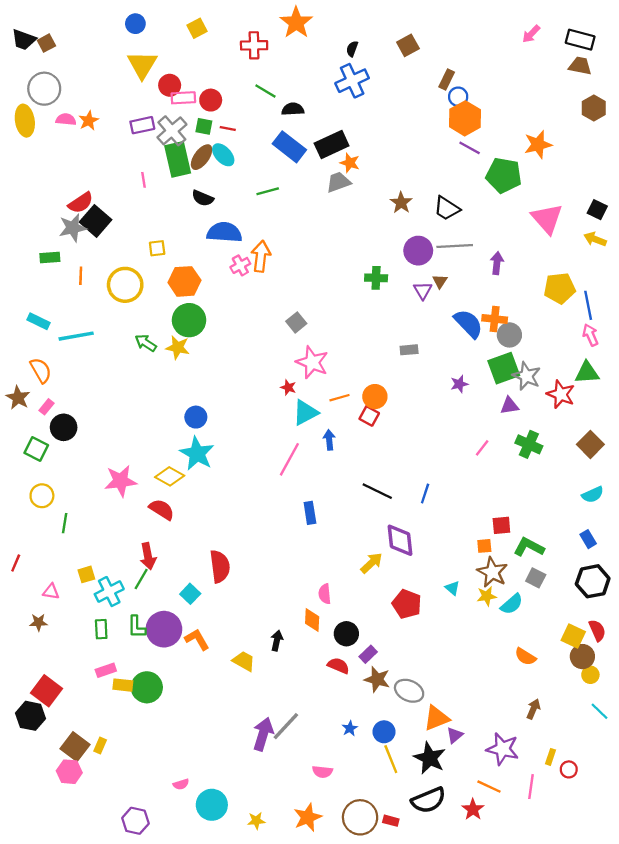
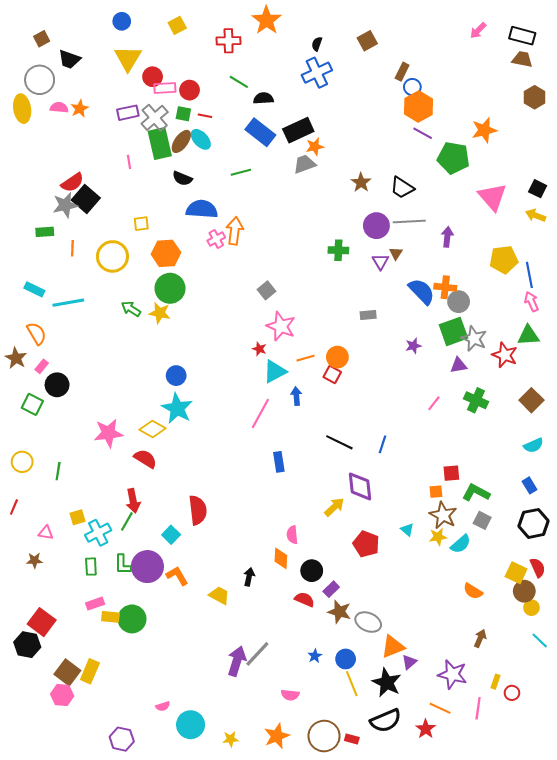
black trapezoid: (24, 40) -> (69, 59), moved
orange star: (350, 163) -> (315, 147), turned -30
yellow circle: (42, 496) -> (22, 462), moved
yellow rectangle: (100, 745) -> (90, 671), size x1.6

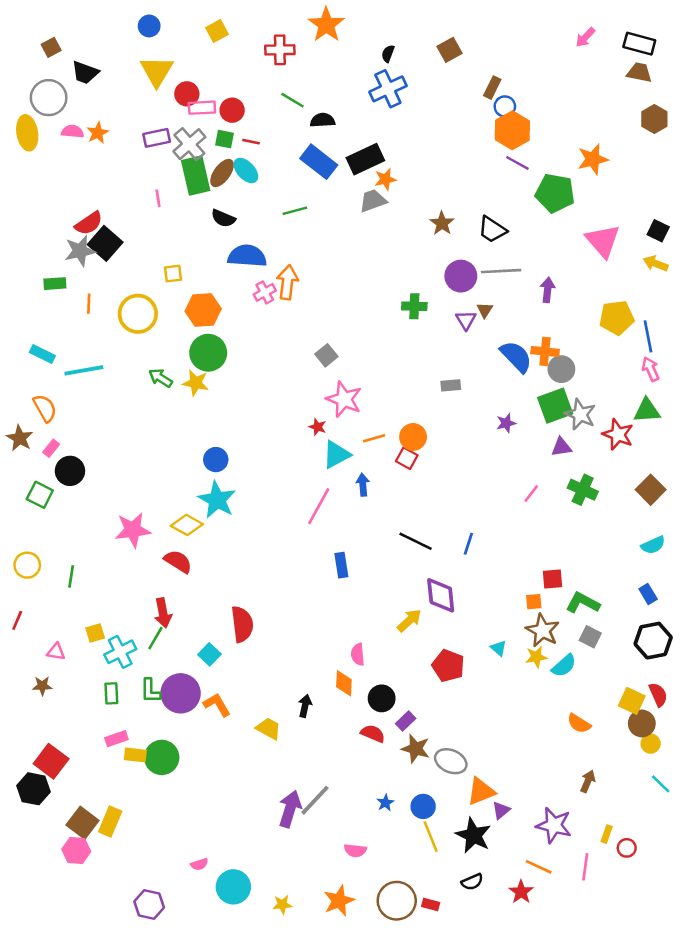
black semicircle: (386, 721) -> (472, 882), size x0.6

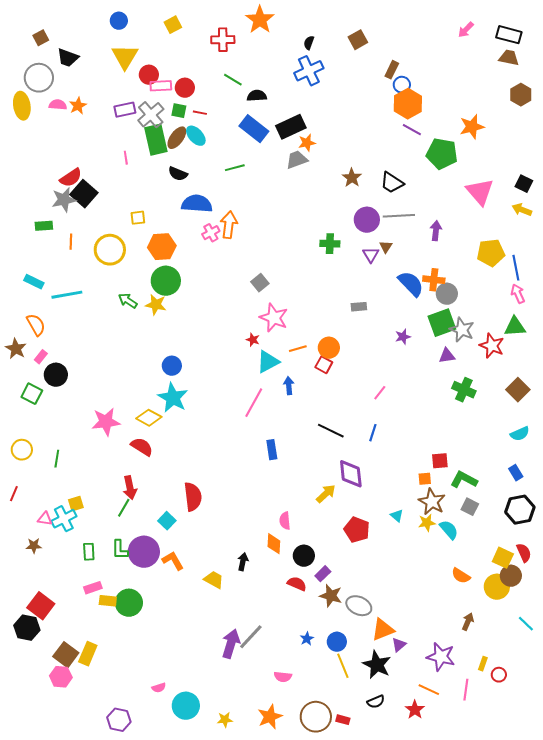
pink line: (531, 494) -> (380, 393), moved
cyan cross: (120, 652) -> (64, 519), moved
cyan semicircle: (564, 666) -> (449, 530), turned -90
yellow circle: (651, 744) -> (497, 587), moved, size x1.6

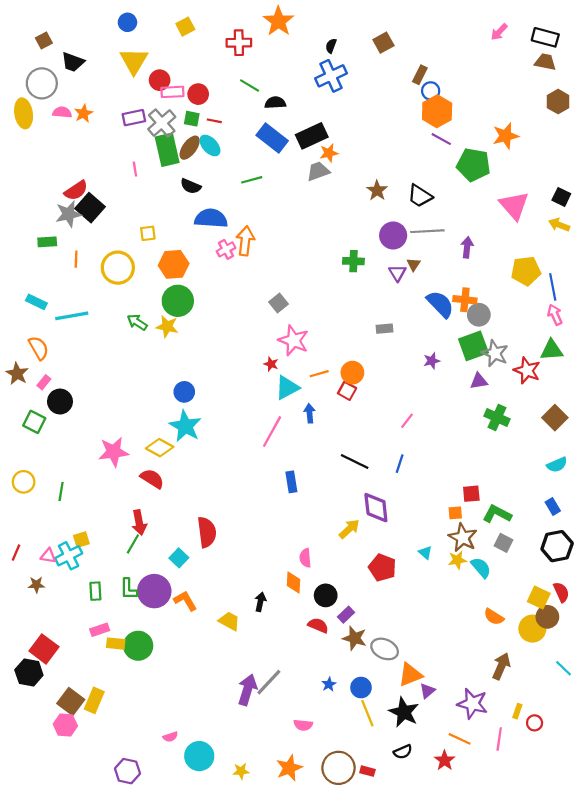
red line: (14, 494) -> (16, 553), moved
brown arrow: (468, 622) -> (501, 666), size x1.4

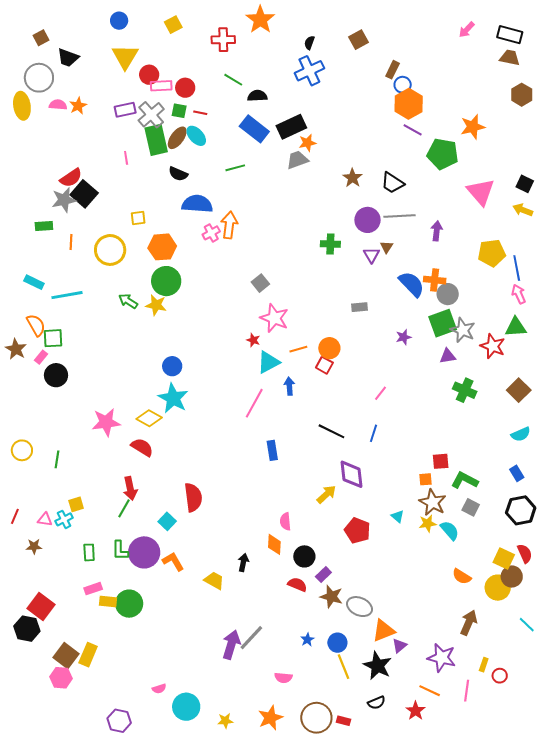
green square: (34, 422) -> (53, 338), moved, turned -30
cyan cross: (69, 556) -> (64, 519), size x0.7

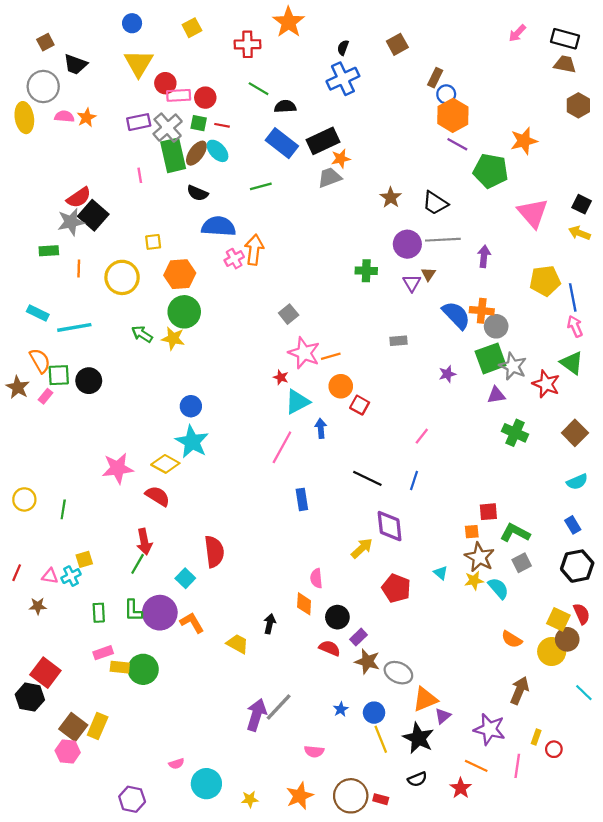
green triangle: (516, 327) -> (572, 363), turned 40
orange circle: (329, 348) -> (341, 386), moved
orange line: (298, 349) -> (331, 356), moved
black circle: (56, 375) -> (89, 381), moved
gray square: (471, 507) -> (522, 563), turned 36

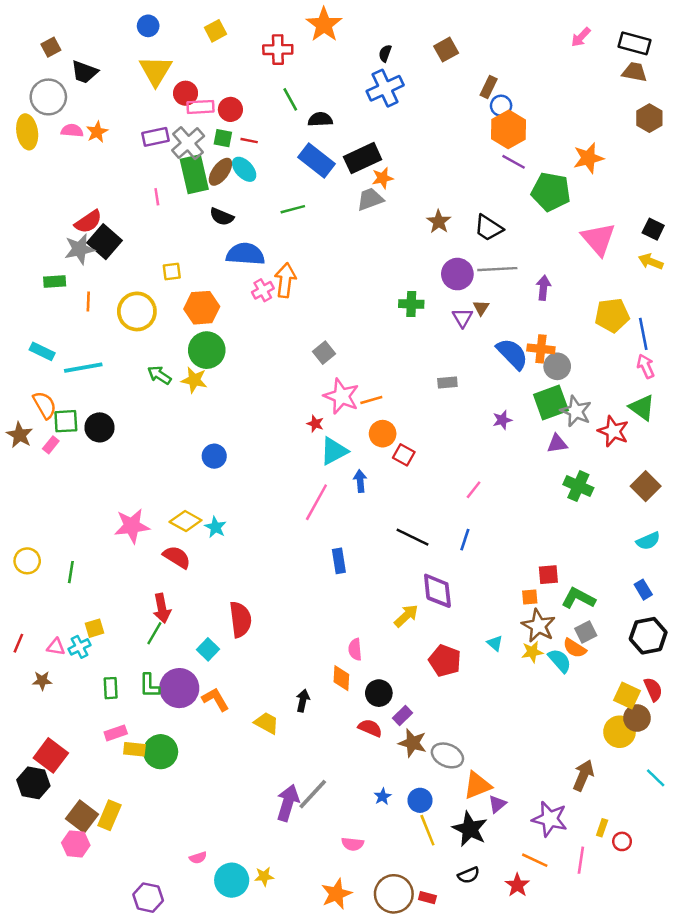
green line: (259, 89) -> (290, 99), turned 30
cyan star: (192, 442) -> (215, 527), moved, size x0.6
orange semicircle: (512, 639) -> (575, 648), moved
yellow star: (250, 799) -> (264, 876), moved

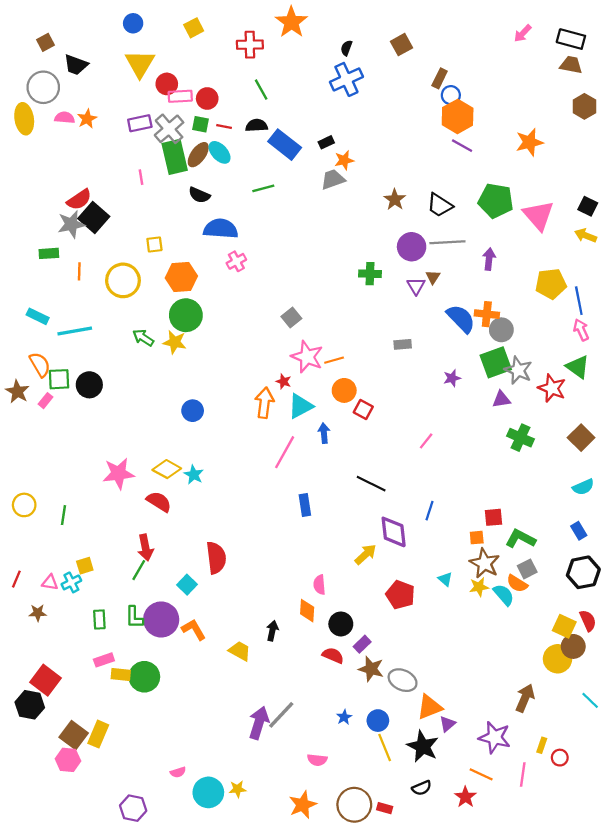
black semicircle: (320, 119) -> (257, 125), moved
black rectangle: (363, 158) -> (326, 142), size x0.5
green pentagon: (551, 192) -> (496, 201), moved
orange arrow: (285, 280) -> (264, 403), moved
blue line: (465, 540) -> (430, 511), moved

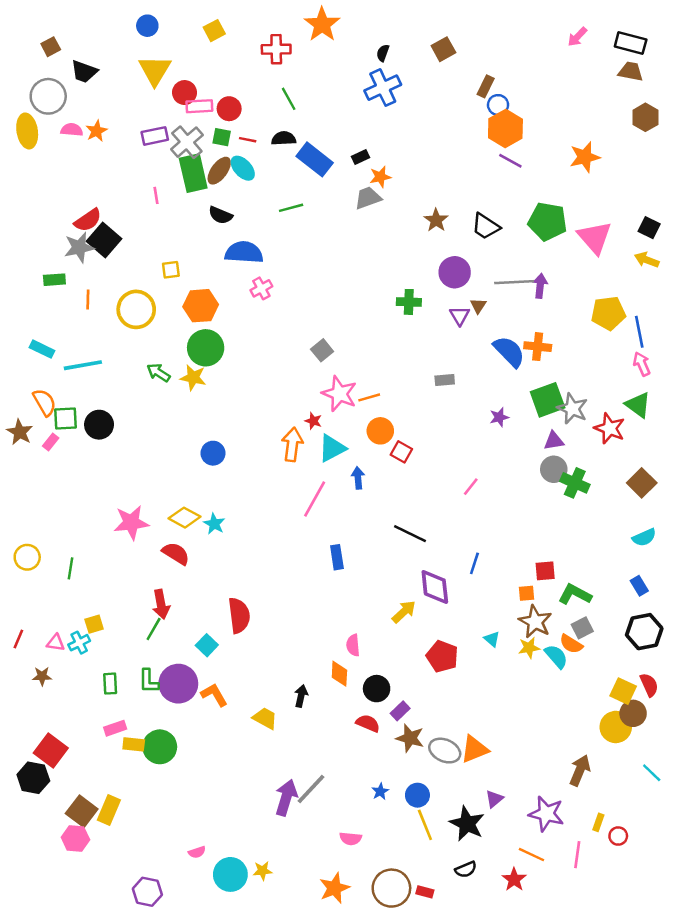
gray line: (447, 242) -> (514, 282), moved
gray circle: (501, 330) -> (554, 469), moved
orange triangle: (430, 707) -> (474, 749), moved

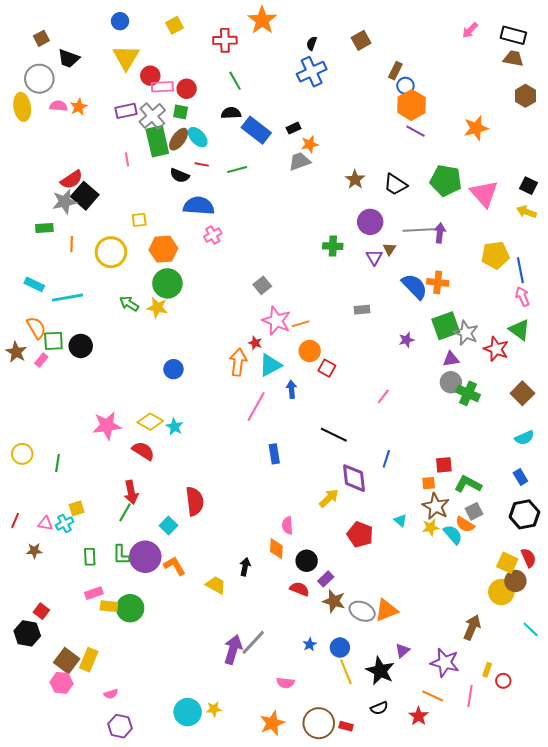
red line: (248, 140) -> (202, 164), moved
red square: (51, 751) -> (41, 611), size x0.6
pink semicircle: (197, 852) -> (111, 694), moved

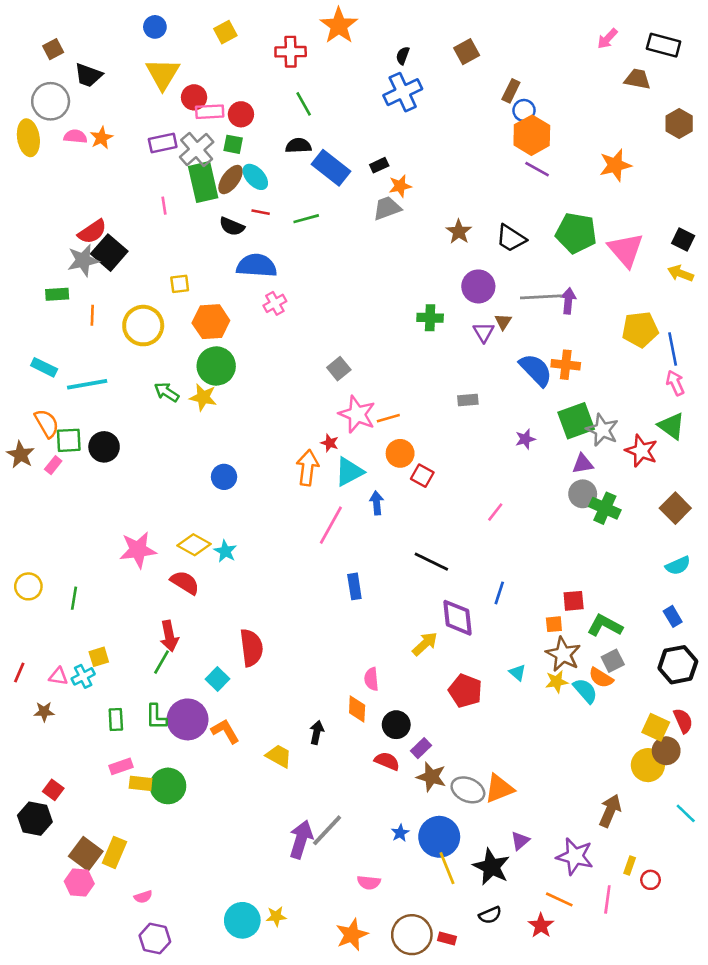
brown trapezoid: (513, 58) -> (637, 79), moved
blue circle: (340, 648) -> (439, 837), size x1.6

